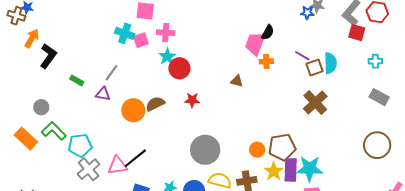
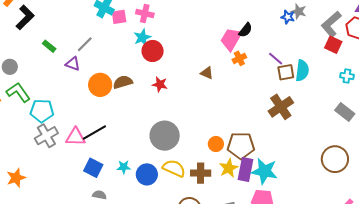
orange cross: (266, 61) -> (239, 58), turned -32

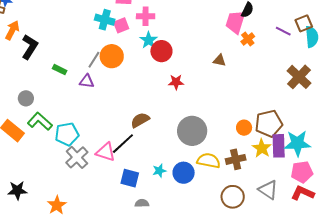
brown square: (286, 72) -> (304, 23), moved
brown semicircle: (123, 82) -> (140, 120), moved
orange circle: (100, 85) -> (112, 56), moved
pink triangle: (75, 137) -> (106, 152), turned 30

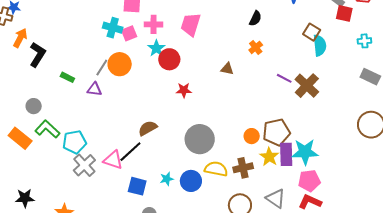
pink trapezoid: (235, 22) -> (191, 24), moved
brown square: (304, 23) -> (312, 32), turned -36
purple line: (283, 31) -> (284, 78), moved

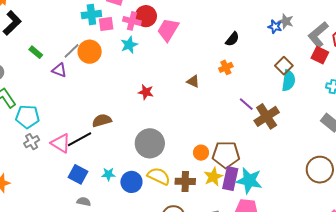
cyan cross: (113, 28) -> (91, 15), turned -36
red circle: (169, 59) -> (146, 16), moved
gray cross: (84, 165) -> (32, 142), size x0.7

